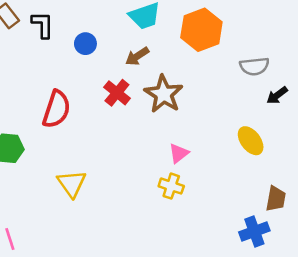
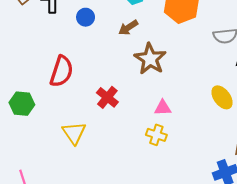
red cross: (117, 93) -> (107, 97), moved
pink triangle: (179, 153) -> (163, 108), turned 36

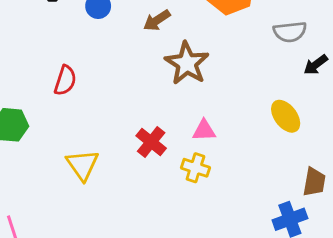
red semicircle: (62, 71) -> (65, 80), size x0.7
red cross: (107, 97) -> (151, 142), moved

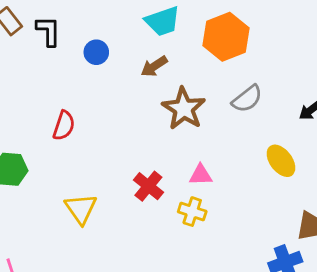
gray semicircle: (290, 32) -> (247, 99), moved, turned -32

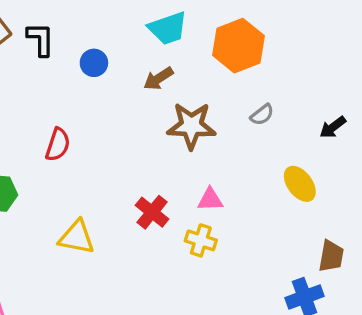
gray semicircle: (247, 99) -> (262, 115), size x0.7
brown star: (184, 109) -> (191, 126), turned -30
yellow triangle: (81, 209) -> (77, 237), turned -44

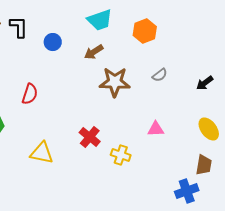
orange hexagon: (238, 46) -> (145, 31), size x0.7
yellow ellipse: (300, 184) -> (209, 129), moved
pink triangle: (210, 200) -> (156, 129), moved

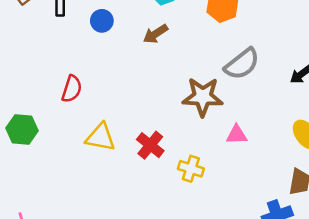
gray semicircle: (160, 75) -> (242, 64), size x1.8
brown star: (115, 82) -> (203, 97), moved
yellow triangle: (42, 153) -> (101, 137), moved

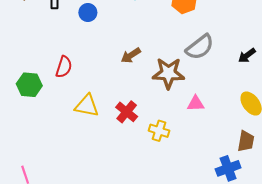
brown arrow: (156, 34) -> (131, 55), moved
green hexagon: (22, 129) -> (29, 85), moved

